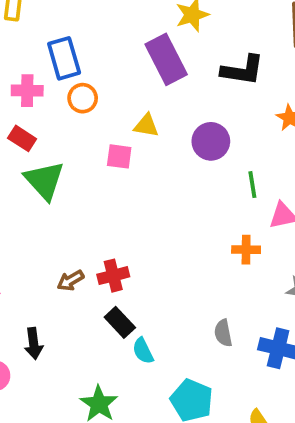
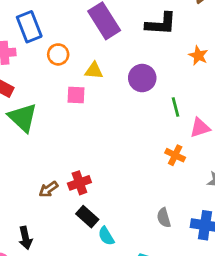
orange circle: (83, 98) -> (58, 54), moved
orange cross: (246, 250) -> (175, 155), turned 30

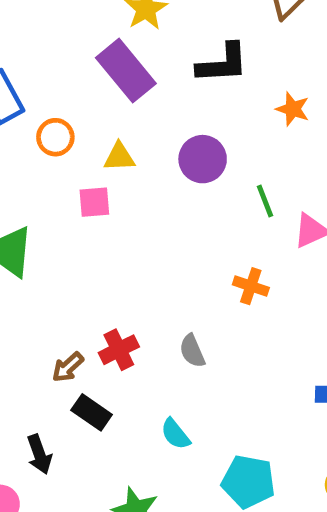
orange cross: (175, 155) -> (251, 286), moved
black rectangle: (87, 217) -> (92, 412), moved
gray semicircle: (164, 218) -> (192, 351), moved

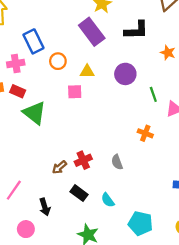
black rectangle: (92, 412) -> (79, 193), moved

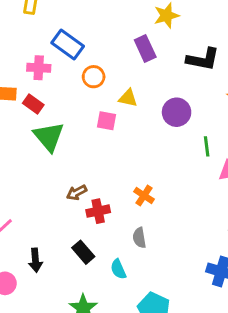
purple rectangle: (92, 32) -> (145, 48), size x0.7
blue rectangle: (33, 41) -> (68, 44), turned -40
orange cross: (145, 133) -> (144, 195), moved
gray semicircle: (117, 162) -> (139, 238), moved
brown arrow: (59, 167) -> (77, 193), moved

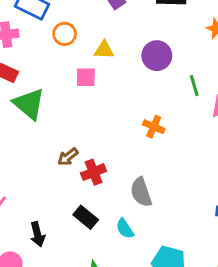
orange cross: (144, 195) -> (154, 127), moved
gray semicircle: (139, 238) -> (141, 192), size x1.4

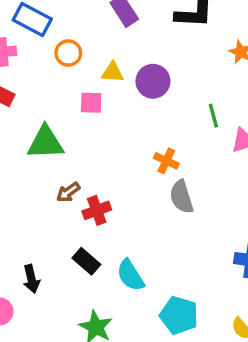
purple circle: (157, 56) -> (153, 81), moved
green triangle: (29, 104) -> (46, 143), moved, turned -44
gray semicircle: (141, 192) -> (182, 197), moved
cyan semicircle: (125, 229) -> (130, 275), size x1.4

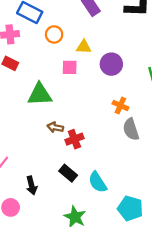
purple circle: (153, 81) -> (111, 64), moved
brown arrow: (68, 192) -> (55, 127), turned 49

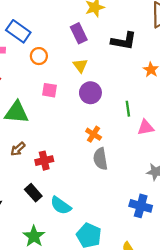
yellow triangle: (84, 47) -> (80, 66), moved, turned 42
brown arrow: (55, 127) -> (18, 149), moved, turned -63
cyan semicircle: (98, 182) -> (61, 206), turned -30

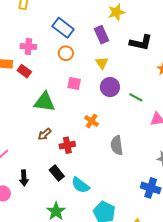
blue rectangle: (18, 31) -> (63, 28), moved
green line: (128, 109) -> (136, 97), moved, turned -56
orange cross: (94, 134) -> (92, 121), moved

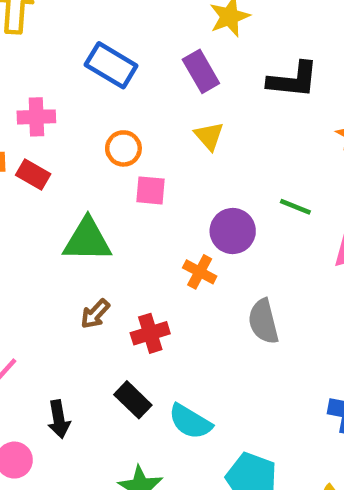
orange circle: (66, 53) -> (123, 148), moved
purple circle: (110, 87) -> (233, 231), moved

